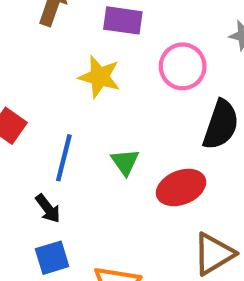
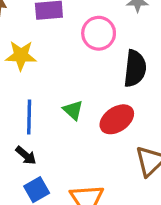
yellow star: (100, 77) -> (21, 56), moved

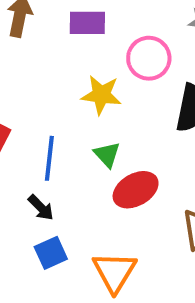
yellow star: (21, 56) -> (101, 95), moved
red ellipse: (117, 119) -> (136, 190), moved

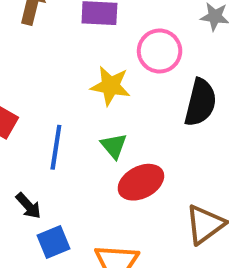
black arrow: (41, 208) -> (28, 206), moved

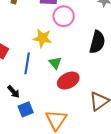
pink circle: (160, 51) -> (64, 16), moved
yellow star: (110, 86) -> (42, 38), moved

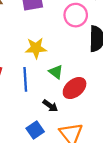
pink circle: (64, 16) -> (76, 15), moved
black arrow: (14, 92) -> (50, 106), moved

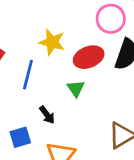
green triangle: (56, 72) -> (76, 89), moved
red ellipse: (75, 88) -> (89, 57), moved

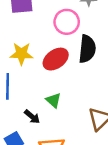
green triangle: (76, 89) -> (53, 100), moved

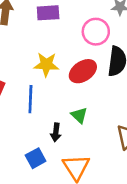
black arrow: (32, 117) -> (56, 132), turned 56

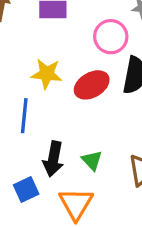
green triangle: (79, 115) -> (92, 160), moved
black arrow: (56, 132) -> (53, 159), size x1.5

